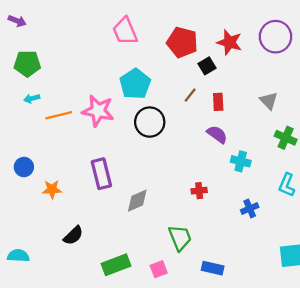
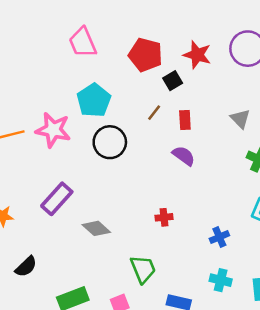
cyan cross: (241, 161) -> (221, 280), moved
purple rectangle: (101, 174) -> (57, 199), turned 56
gray diamond: (137, 201) -> (96, 228), turned 65

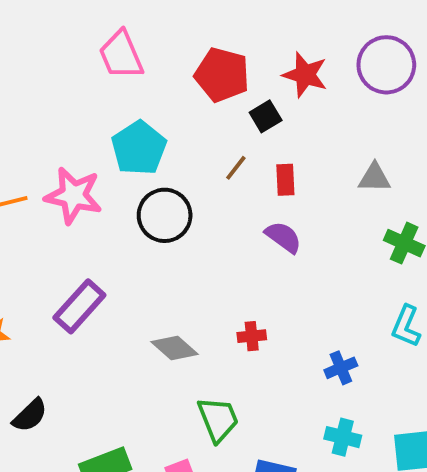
gray triangle: (240, 119) -> (374, 178), turned -45
gray diamond: (96, 228) -> (174, 348), moved

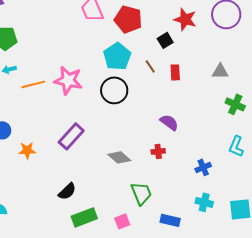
red pentagon: (222, 75) -> (128, 19), moved
cyan pentagon: (139, 148) -> (117, 56), moved
brown line: (236, 168) -> (150, 66), turned -72
purple semicircle: (283, 237) -> (169, 122), moved
black semicircle: (30, 415) -> (67, 191), moved

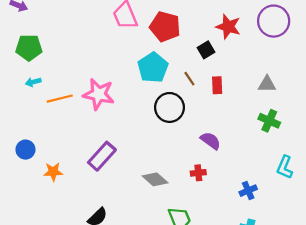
black circle: (114, 90) -> (170, 107), moved
green cross: (235, 104) -> (269, 121), moved

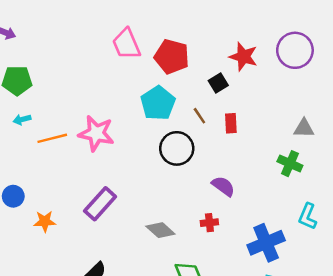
gray triangle: (267, 84) -> (304, 128), moved
blue cross: (248, 191) -> (266, 243), size x1.8

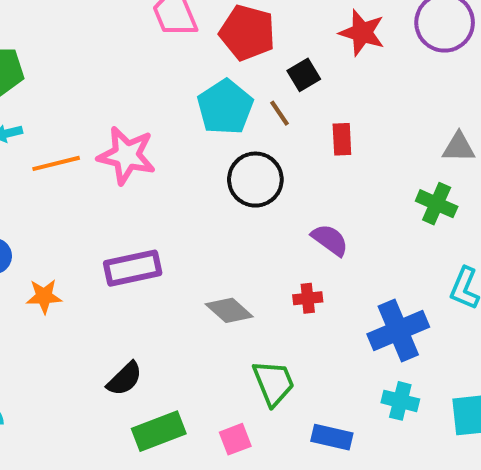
black square: (218, 83) -> (304, 75), moved
brown line: (199, 116) -> (280, 113), moved
purple rectangle: (100, 204) -> (133, 268), turned 36

